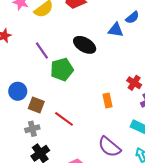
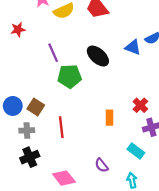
blue circle: (18, 91) -> (13, 106), moved
red line: (64, 119) -> (61, 127), turned 36
purple semicircle: (109, 147) -> (102, 165), size x0.6

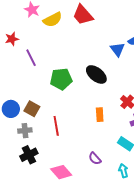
blue triangle: (133, 47) -> (117, 49), turned 35
purple line: (53, 53) -> (31, 58), moved
black ellipse: (98, 56) -> (96, 74), moved

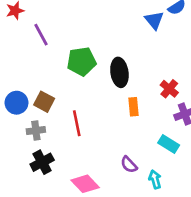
black ellipse: (96, 74) -> (119, 72), moved, turned 45
cyan arrow: (123, 171) -> (155, 179), moved

